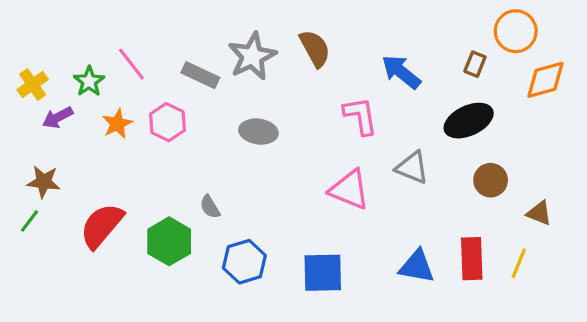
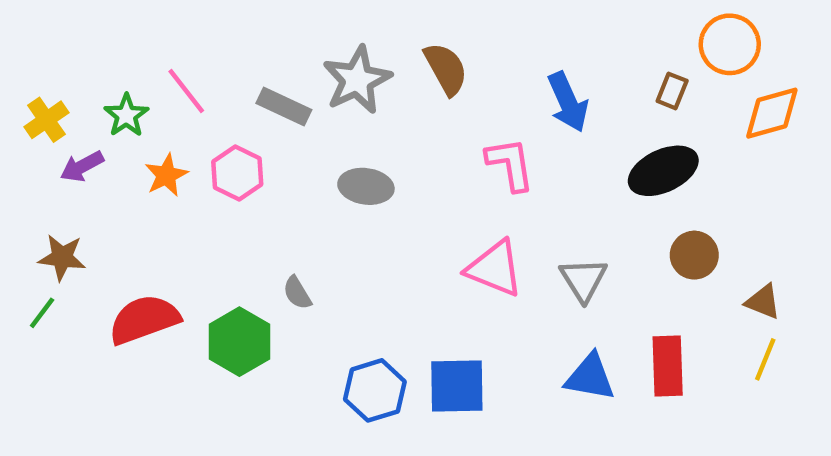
blue arrow: (401, 72) -> (568, 102), turned -153
gray triangle: (412, 168) -> (583, 280), moved, turned 36
red semicircle: (102, 226) -> (144, 319), turned 30
blue hexagon: (244, 262) -> (375, 390), moved
yellow line: (519, 263) -> (765, 359), moved

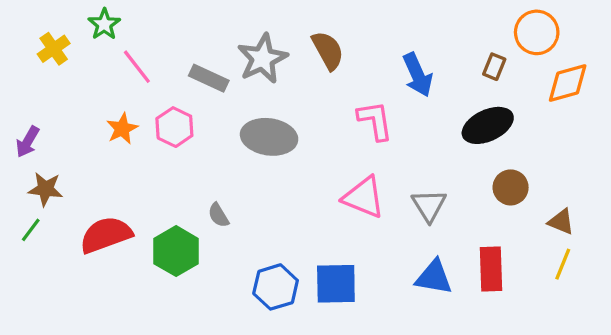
green star: (126, 115) -> (104, 24), moved
yellow cross: (46, 120) -> (54, 49), moved
purple arrow: (82, 166) -> (28, 142), moved, turned -32
gray ellipse: (366, 186) -> (269, 137), size x1.4

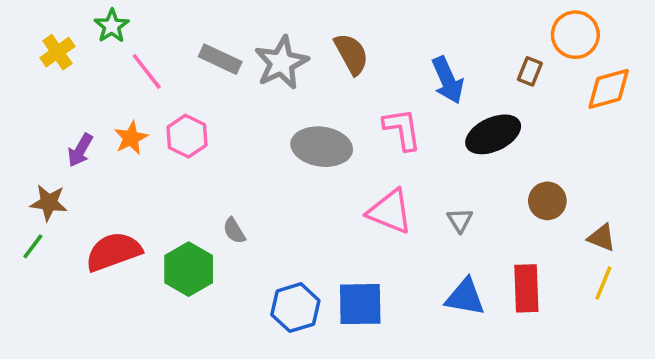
gray rectangle: (209, 78) -> (220, 59), moved
black ellipse: (488, 125) -> (493, 134), moved
gray ellipse: (269, 137) -> (322, 147), moved
purple arrow: (28, 142) -> (80, 150), moved
gray triangle: (429, 205) -> (460, 220), size x0.7

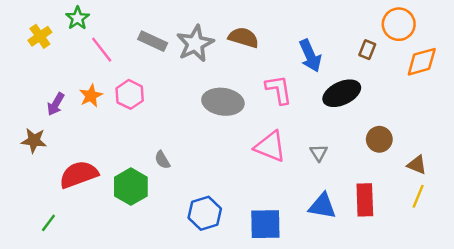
brown semicircle: (351, 54) -> (244, 37), turned -44
green line: (33, 246) -> (48, 223), moved
blue square: (360, 304) -> (265, 224), moved

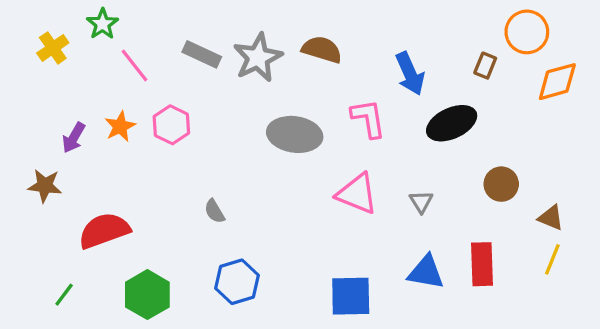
green hexagon: (131, 187) -> (147, 295), moved
blue hexagon: (205, 213) -> (237, 282), moved

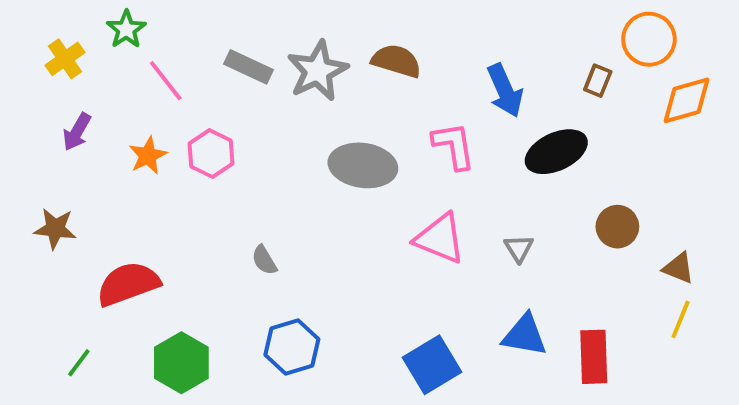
purple arrow: (74, 138) -> (77, 132), moved
red rectangle: (482, 264) -> (594, 357), moved
blue square: (351, 296) -> (432, 365), turned -30

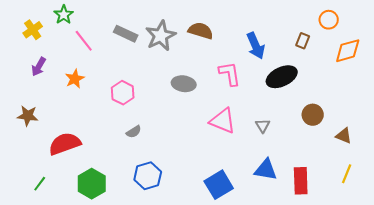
orange circle: (649, 39) -> (329, 20), size x0.7
pink hexagon: (211, 154) -> (123, 93), moved
gray ellipse: (363, 165) -> (184, 84), size x0.7
gray semicircle: (264, 260) -> (134, 132), turned -91
yellow line: (681, 319) -> (347, 174), moved

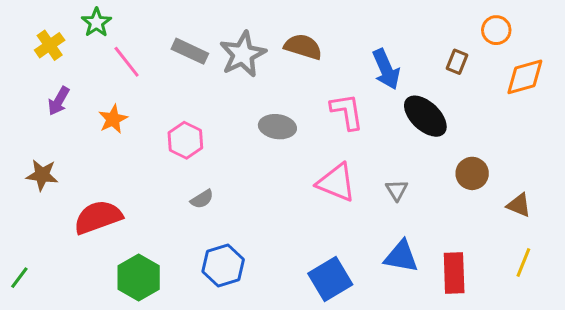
black ellipse: (282, 77) -> (425, 116), turned 68
green line: (40, 184) -> (19, 278), moved

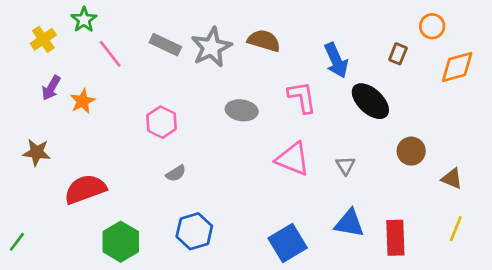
orange star: (113, 119) -> (83, 101), moved

